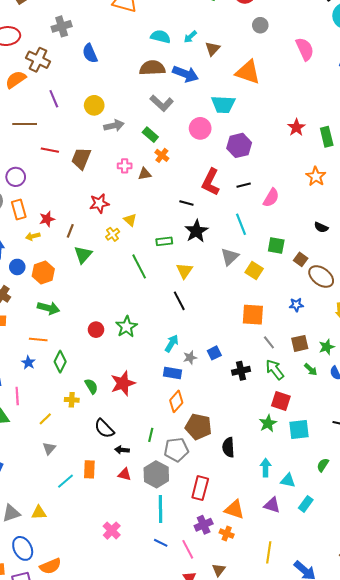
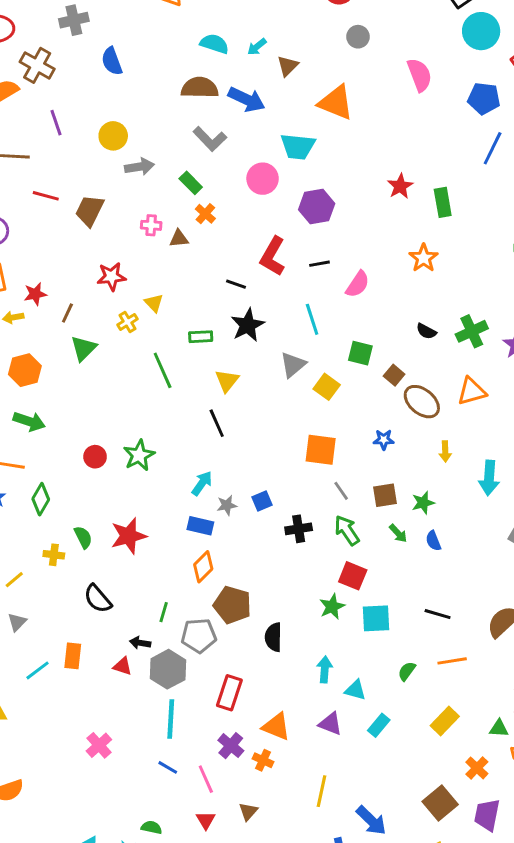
black arrow: (122, 450) -> (140, 643), moved
purple cross: (204, 525) -> (231, 746), turned -30

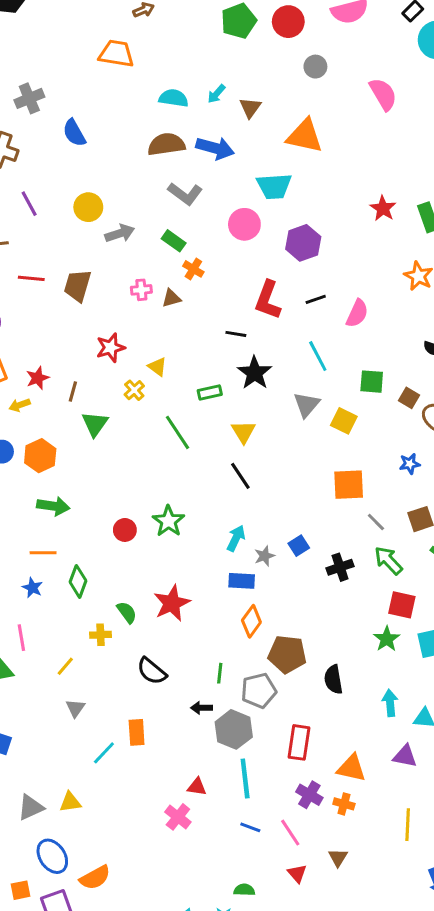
red triangle: (122, 666) -> (197, 787), moved

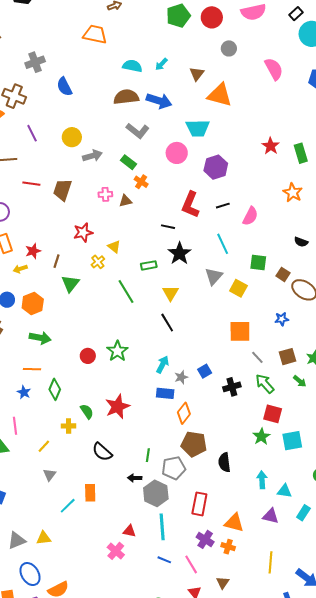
brown triangle: (250, 108) -> (197, 74), moved
orange diamond: (251, 621) -> (184, 413), moved

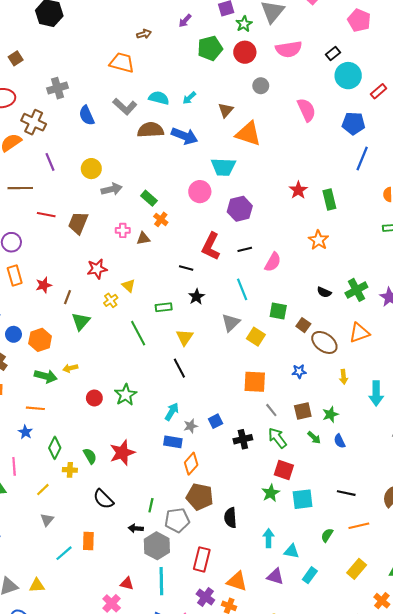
gray L-shape: (138, 131) -> (125, 107), moved
black star: (180, 253) -> (196, 297), size x0.7
yellow arrow: (20, 269) -> (70, 368), moved
green diamond: (55, 389) -> (55, 448), moved

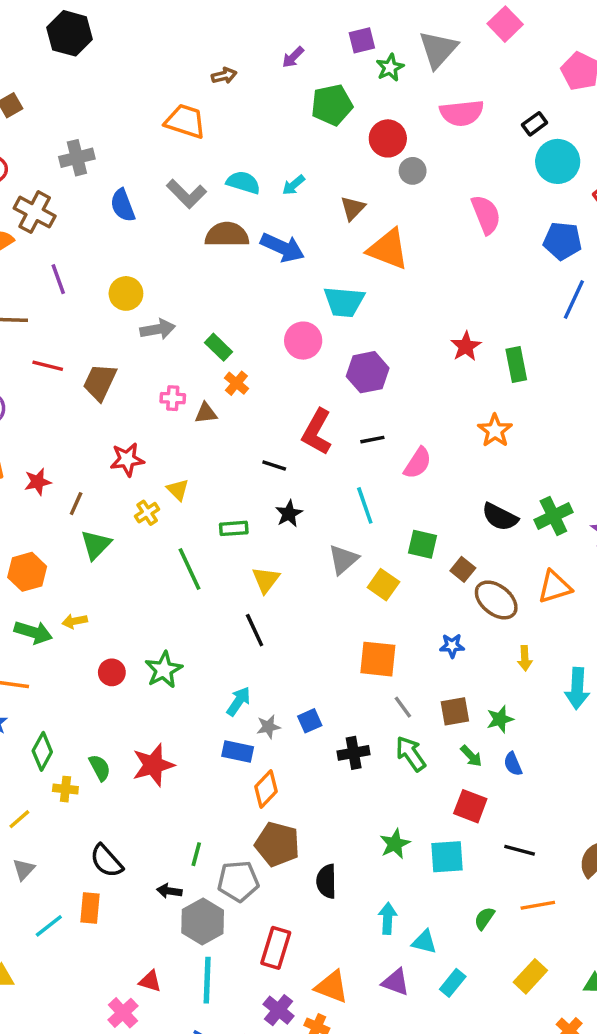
red circle: (245, 52) -> (388, 138), moved
black semicircle: (324, 292) -> (500, 517), size x1.5
red square: (284, 470) -> (470, 806), moved
black semicircle: (103, 499) -> (106, 861), moved

